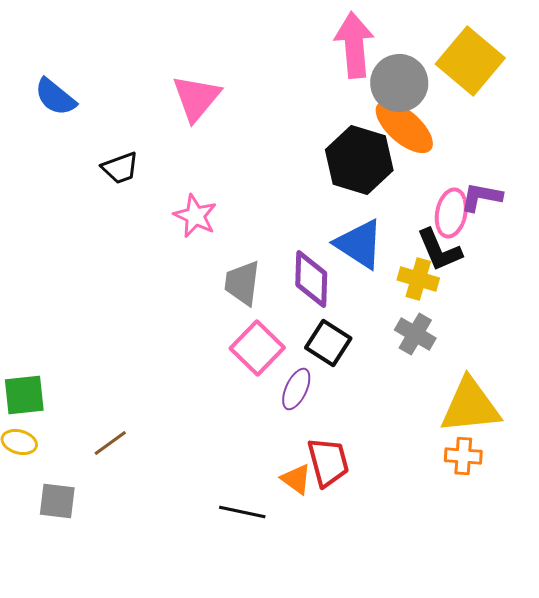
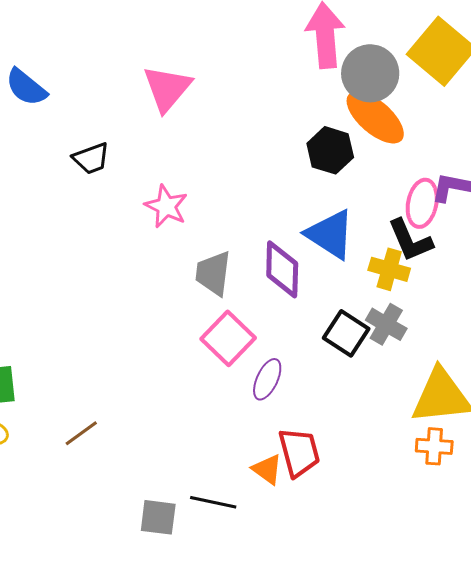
black hexagon: (359, 160) -> (330, 150), size x0.7
black square: (328, 343) -> (346, 333), moved
gray square: (57, 501) -> (158, 517), moved

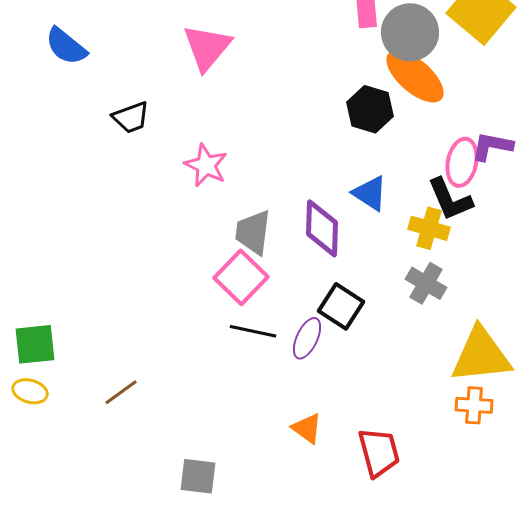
blue triangle: (330, 234) -> (370, 193), size x0.7
black square: (346, 333) -> (341, 306), moved
pink square: (228, 338) -> (241, 277), moved
red trapezoid: (299, 452) -> (379, 452), moved
black line: (213, 502) -> (253, 331), moved

